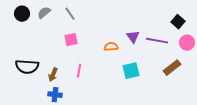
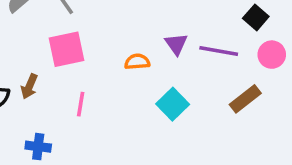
pink square: (71, 40) -> (66, 49), size x1.5
cyan square: (131, 71) -> (173, 104), turned -30
brown arrow: (53, 75) -> (29, 86), moved

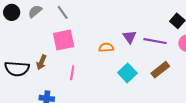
brown rectangle: (245, 99) -> (160, 70), moved

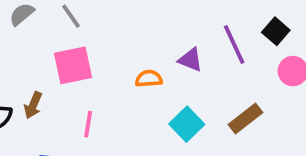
purple triangle: (130, 37) -> (191, 60), turned -32
purple line: (155, 41) -> (234, 45), moved, turned 55

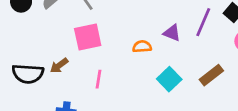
purple line: (234, 45) -> (203, 22), turned 48
brown arrow: (33, 105) -> (59, 66), turned 30

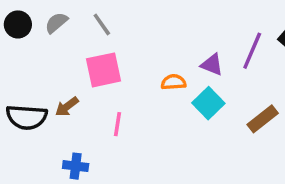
cyan square: (169, 79) -> (208, 103), moved

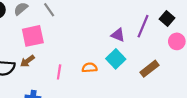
pink square: (104, 70) -> (33, 36), moved
orange semicircle: (173, 82) -> (90, 68), moved

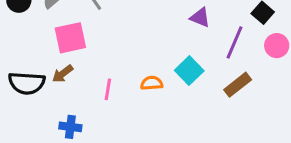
purple line: (143, 26) -> (235, 42), moved
purple triangle: (118, 35) -> (200, 17), moved

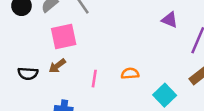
cyan square: (189, 71) -> (165, 95), moved
black semicircle: (27, 83) -> (28, 73), size x0.7

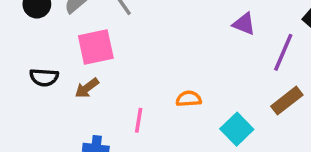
black semicircle: (28, 73) -> (44, 77), moved
pink line: (94, 79) -> (139, 120), moved

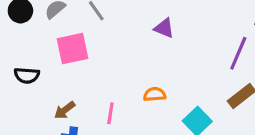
purple triangle: (244, 24) -> (164, 28), moved
brown arrow: (87, 88) -> (65, 110), moved

